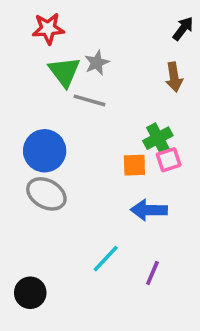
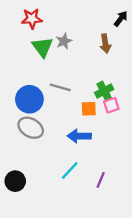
brown arrow: (174, 77) -> (105, 44), moved
gray line: (90, 100) -> (60, 87), moved
blue arrow: (149, 210) -> (79, 136), moved
black circle: (30, 293) -> (15, 181), moved

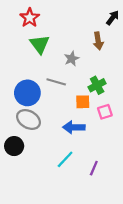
red star: (32, 19) -> (30, 18), turned -30
gray star: (64, 41) -> (72, 59), moved
pink square: (111, 105) -> (105, 112), moved
black circle: (15, 181) -> (14, 146), moved

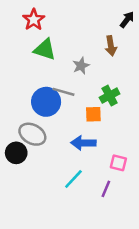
green triangle: (40, 44) -> (45, 50), turned -35
blue circle: (27, 93) -> (46, 102), moved
pink square: (105, 112) -> (118, 163), moved, turned 32
black circle: (14, 146) -> (16, 153), moved

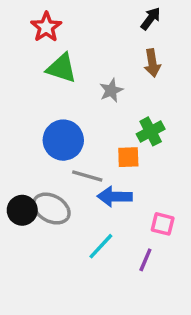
black arrow: (127, 20) -> (151, 18), moved
gray line: (63, 92) -> (87, 176), moved
gray ellipse: (32, 134) -> (51, 209), moved

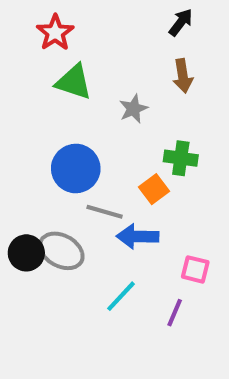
green cross: (151, 131) -> (181, 158), turned 36
orange square: (128, 157) -> (154, 189), turned -35

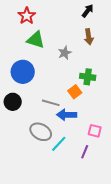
blue circle: (76, 168) -> (23, 72), moved
gray ellipse: (61, 251) -> (41, 132), moved
black circle: (26, 253) -> (13, 102), moved

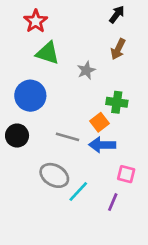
brown arrow: (89, 37) -> (118, 49), turned 35
blue arrow: (67, 115) -> (102, 145), moved

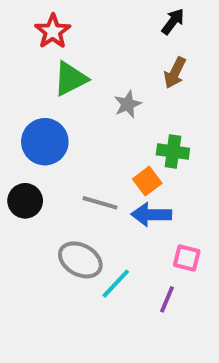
green triangle: (48, 53) -> (70, 79), turned -45

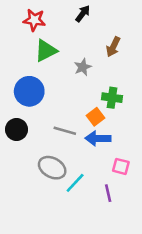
black arrow: (173, 22) -> (83, 14), moved
red star: (53, 31) -> (34, 20), turned -30
purple line: (167, 299) -> (108, 193), turned -36

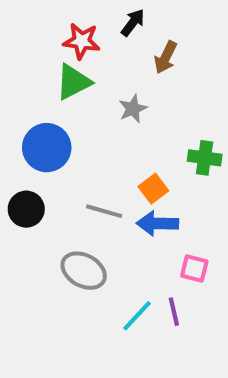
red star: (34, 20) -> (82, 41), moved
brown arrow: (113, 47) -> (166, 57), moved
green cross: (112, 98) -> (205, 158), moved
cyan line: (75, 183) -> (137, 316), moved

